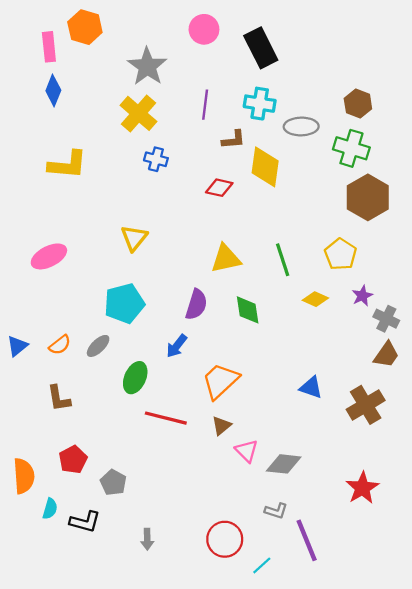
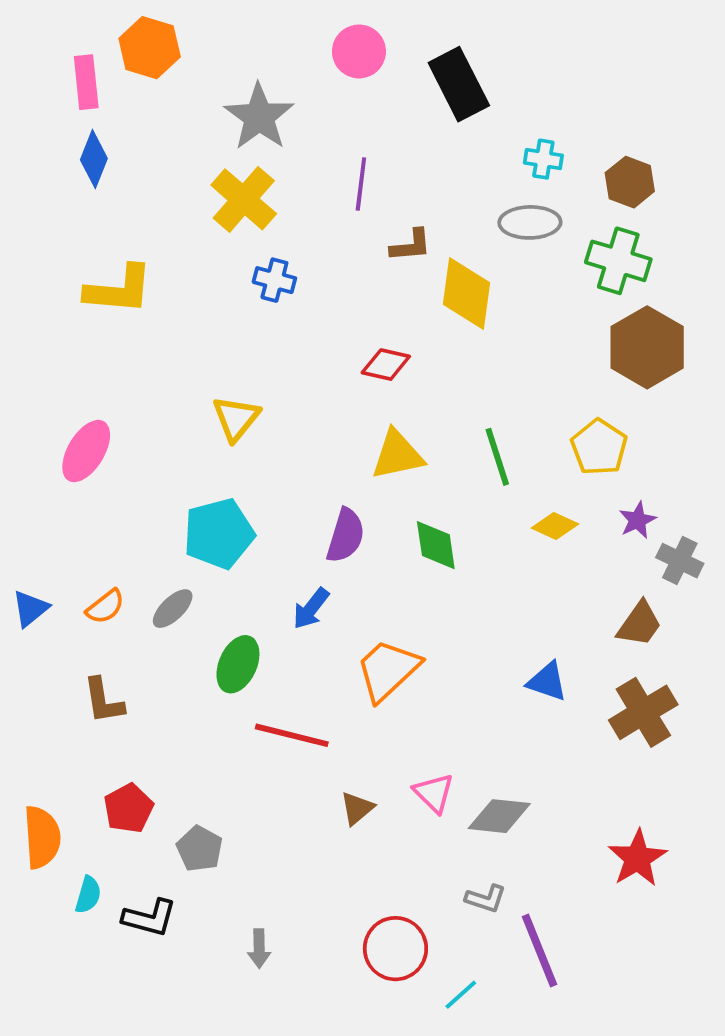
cyan cross: (260, 104) -> (543, 159), moved, size x0.7
red diamond: (219, 188) -> (386, 365), moved
pink ellipse: (49, 256) -> (86, 451), turned -32
brown trapezoid: (386, 355) -> (639, 624), moved
brown triangle: (221, 426) -> (357, 808), moved

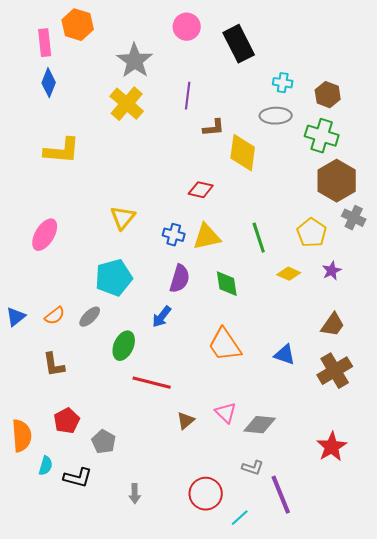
blue cross: (274, 280) -> (174, 235), moved
gray cross: (680, 561) -> (354, 218), moved
orange trapezoid: (388, 670) -> (225, 345), moved, turned -81

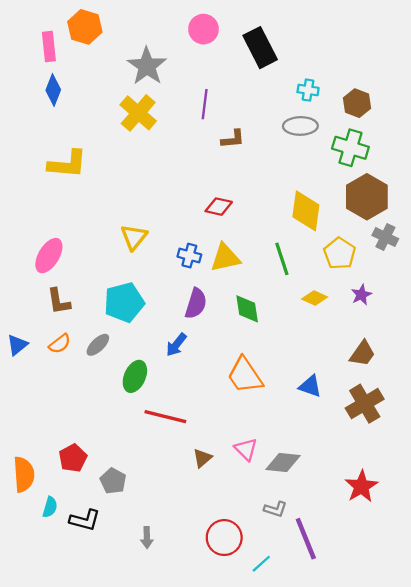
yellow diamond: (243, 153) -> (306, 211), moved
brown L-shape: (54, 365) -> (59, 301), moved

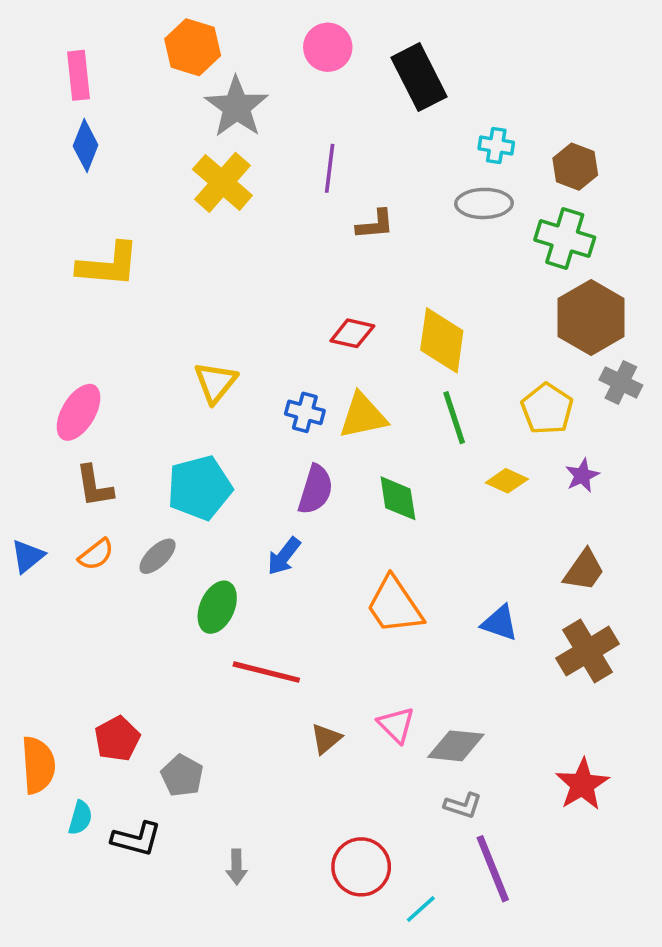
orange hexagon: (85, 27) -> (193, 47), moved
yellow diamond: (306, 211) -> (442, 340), moved
gray L-shape: (275, 509) -> (463, 805), moved

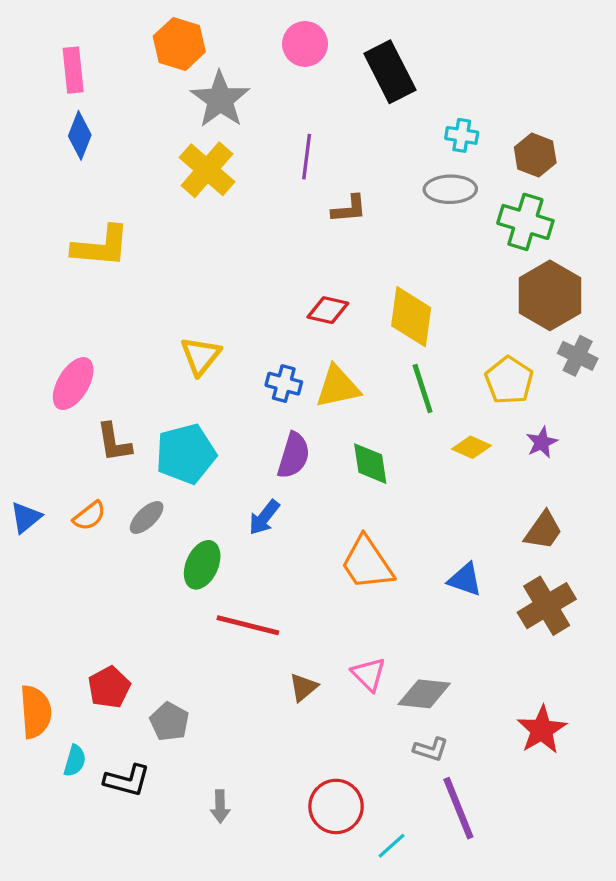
brown L-shape: (94, 486) -> (114, 442), moved

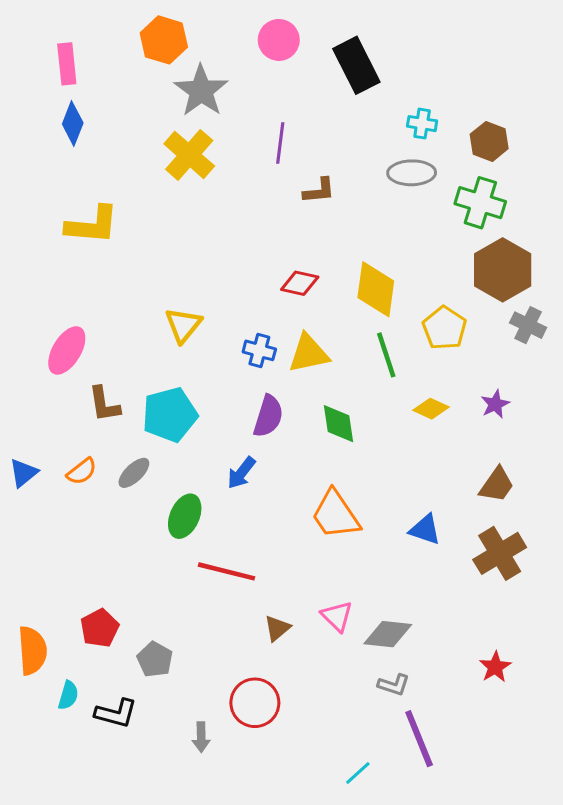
yellow pentagon: (509, 380) -> (444, 328), moved
red star: (542, 730) -> (495, 667), size x0.7
red circle: (336, 806) -> (255, 703), moved

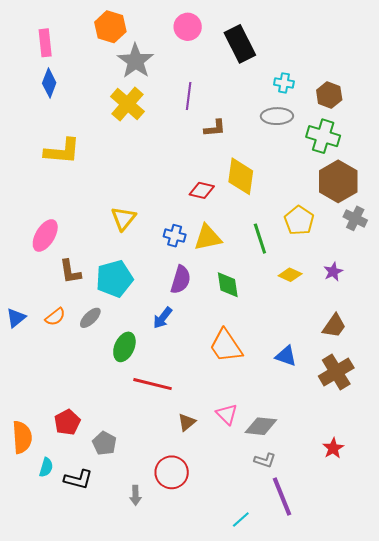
yellow diamond: (376, 289) -> (241, 176), moved

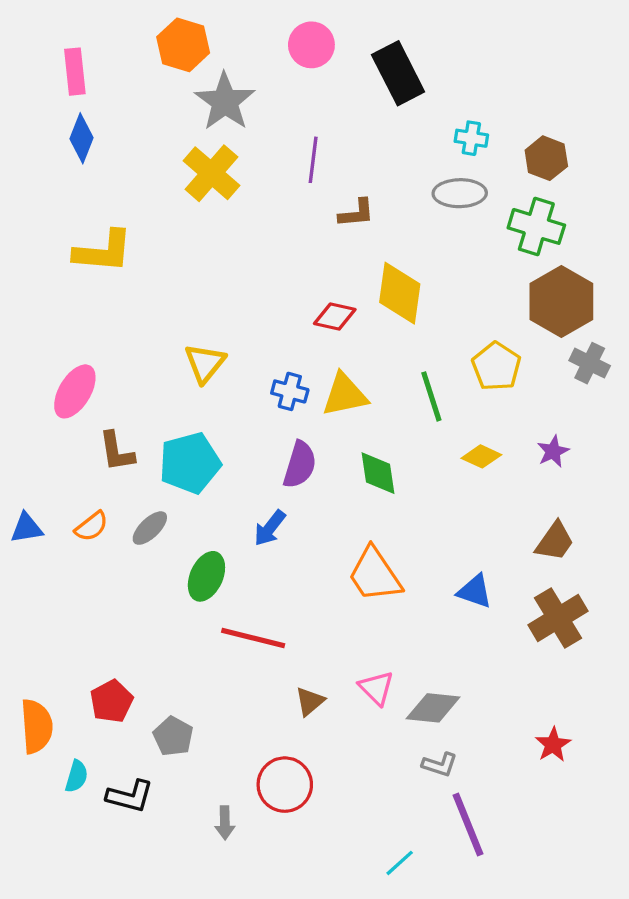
blue triangle: (16, 318) -> (27, 528), turned 30

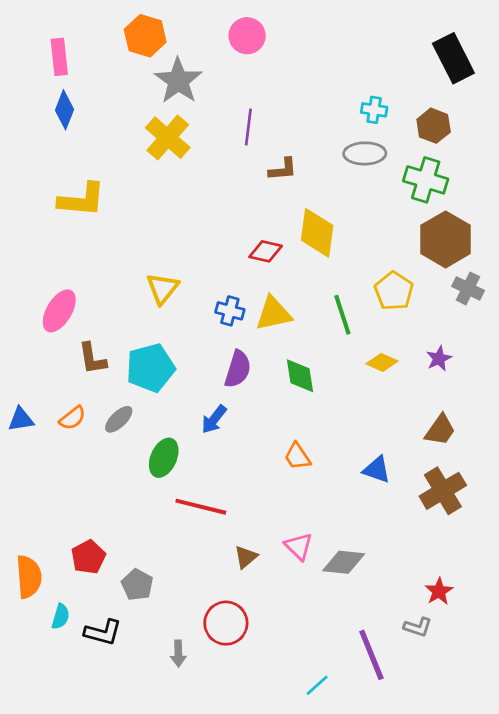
black rectangle: (398, 73) -> (453, 58), moved
orange trapezoid: (375, 575) -> (297, 456), size x0.6
gray L-shape: (440, 765) -> (418, 627), moved

